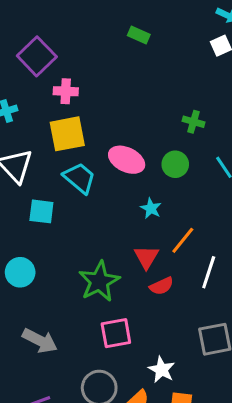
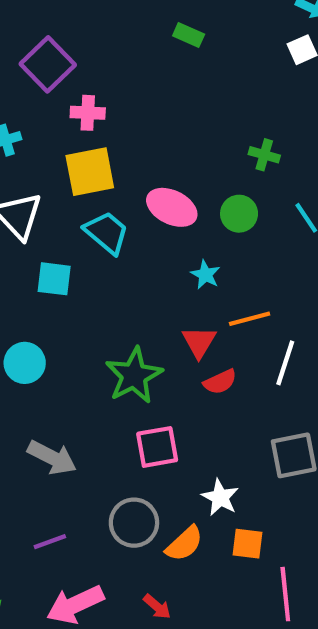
orange line: (183, 240) -> (250, 319), turned 36

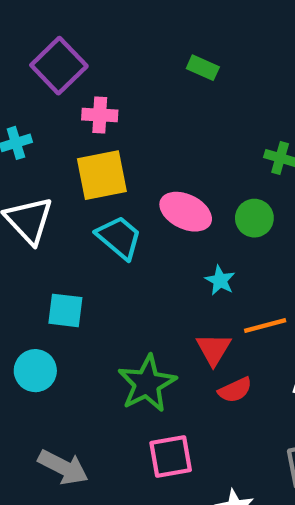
green rectangle: (189, 35) -> (203, 68), moved
cyan square: (54, 279) -> (65, 310), moved

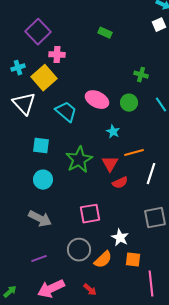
yellow square: (102, 175) -> (44, 78), moved, turned -30
cyan circle: (35, 371) -> (43, 180), moved
green star: (147, 383) -> (79, 160), moved

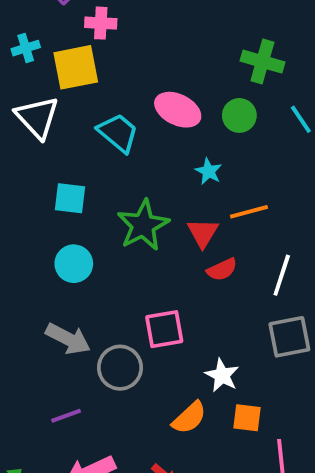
green cross: (141, 75) -> (262, 62), size x1.5
yellow square: (44, 78) -> (76, 67), turned 30
white line: (151, 174) -> (282, 275), moved
gray circle: (79, 250) -> (120, 368), moved

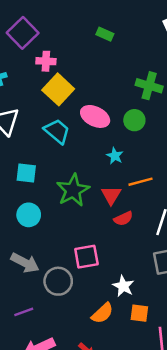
yellow square: (76, 67) -> (58, 89), moved, turned -36

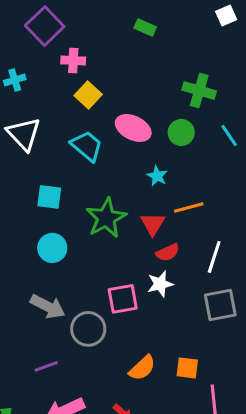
yellow square: (58, 89) -> (88, 95), size x0.7
white star: (123, 286) -> (160, 284), moved, turned 30

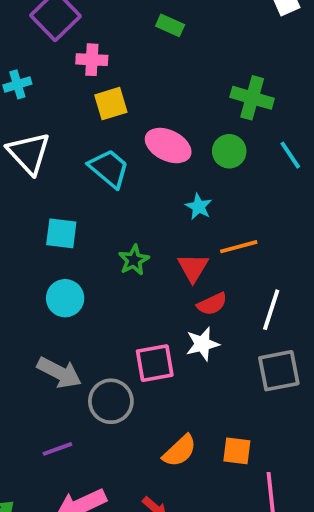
green rectangle: (145, 28) -> (170, 25), moved
yellow square: (88, 95) -> (111, 104), turned 30
green star: (106, 218) -> (134, 260), size x0.6

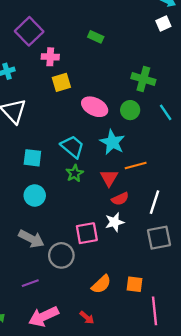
cyan trapezoid: (109, 168) -> (72, 147), moved
cyan star: (199, 207) -> (112, 142), size x1.6

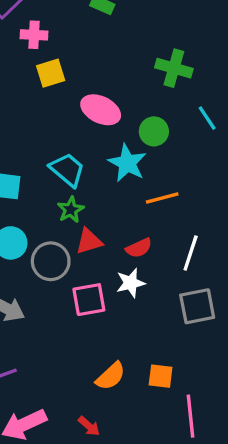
green circle: (130, 110) -> (154, 131), moved
red triangle: (109, 178) -> (89, 241), moved, turned 42
gray circle: (61, 255) -> (51, 261), moved

